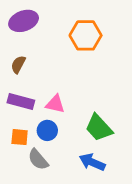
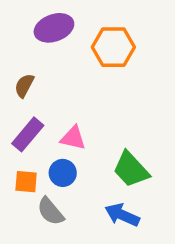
purple ellipse: (24, 21) -> (54, 28), moved
purple rectangle: (21, 101) -> (28, 134), turned -65

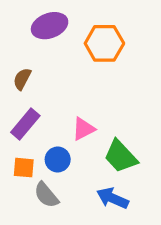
pink triangle: (73, 138) -> (83, 129), moved, turned -40

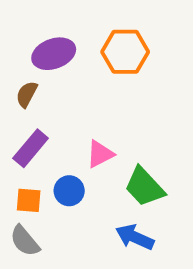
purple ellipse: (50, 26) -> (54, 54), moved
gray semicircle: (46, 195) -> (25, 241), moved

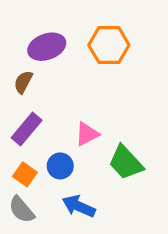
orange square: (29, 200) -> (25, 174), turned 30
blue arrow: (135, 237) -> (79, 206), moved

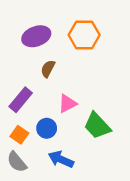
brown semicircle: (23, 82) -> (48, 69), moved

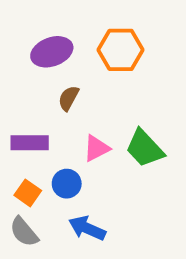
purple rectangle: (21, 100) -> (30, 143), turned 50
green trapezoid: (97, 126) -> (145, 148), moved

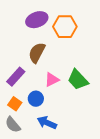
purple ellipse: (52, 52) -> (37, 20), moved
brown semicircle: (69, 98) -> (37, 53), size x1.5
purple rectangle: (30, 143) -> (16, 77), turned -48

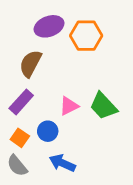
brown semicircle: (37, 53) -> (30, 63), moved

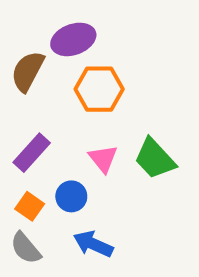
orange hexagon: (86, 36) -> (99, 89), moved
brown semicircle: (30, 63) -> (28, 71), moved
pink triangle: (69, 106) -> (103, 159), turned -42

